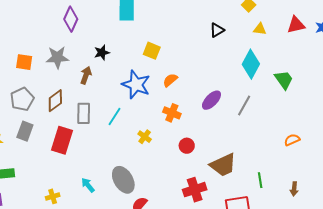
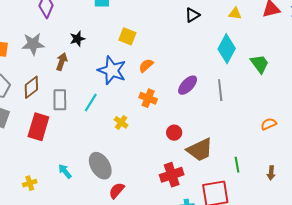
gray line: (244, 106) -> (220, 90), turned -35
red circle: (187, 146) -> (174, 133), moved

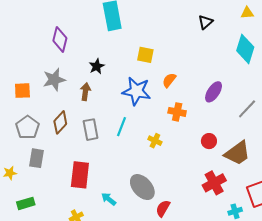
gray line: (220, 90) -> (247, 109), moved, turned 60
red rectangle: (38, 127) -> (80, 175), moved

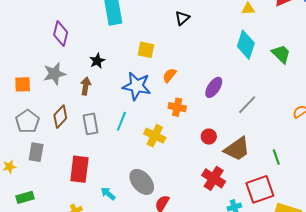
black triangle: (205, 22) -> (182, 18), moved
yellow cross: (155, 141) -> (155, 136), size x1.5
red cross: (214, 183) -> (214, 178), turned -30

